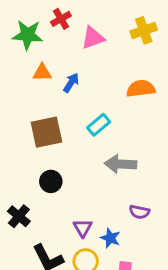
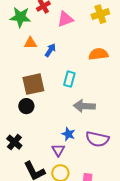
cyan rectangle: (99, 125) -> (69, 79), turned -35
black circle: (51, 181) -> (26, 106), moved
purple semicircle: (139, 212) -> (97, 139), size x1.6
blue star: (110, 238) -> (68, 134), moved

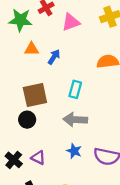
gray arrow: (84, 106) -> (75, 120), moved
purple triangle: (58, 150) -> (38, 158), moved, turned -32

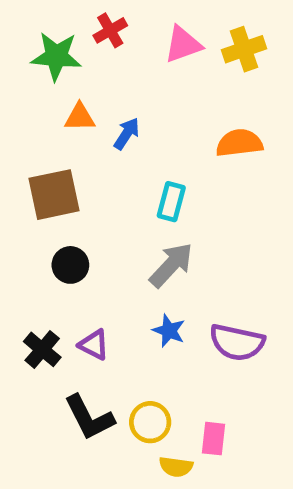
pink triangle: (71, 22) -> (183, 44), moved
brown square: (35, 95) -> (54, 195), moved
gray arrow: (75, 120) -> (171, 265), turned 130

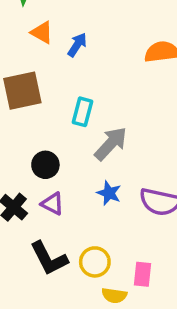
orange triangle: (80, 117) -> (42, 32), turned 30
cyan rectangle: (171, 202) -> (82, 112), moved
black circle: (70, 265) -> (45, 165), moved

